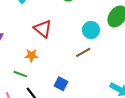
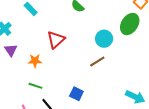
red triangle: (43, 29) -> (56, 40), turned 42
orange star: (31, 55) -> (35, 61), moved

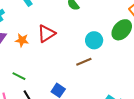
orange star: (35, 61) -> (22, 40), moved

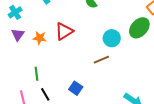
green line: (19, 76) -> (36, 74), turned 56

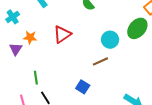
purple triangle: (18, 35) -> (16, 49), moved
orange star: (40, 38) -> (30, 37), moved
blue square: (76, 88) -> (83, 87), moved

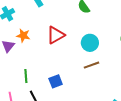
cyan circle: (110, 40) -> (90, 43), moved
blue square: (83, 87) -> (56, 81), moved, turned 32

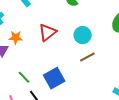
green line: (26, 76) -> (24, 77), turned -32
blue square: (56, 81) -> (54, 78), size x1.5

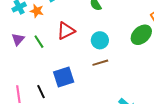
orange star: (16, 38) -> (37, 11), moved
green line: (24, 77) -> (39, 42), moved

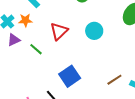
purple triangle: (18, 39) -> (14, 40), moved, turned 40
brown line: (100, 63) -> (114, 80), moved

